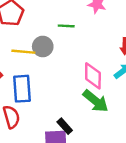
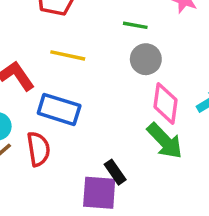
gray circle: (43, 47) -> (146, 59), moved
blue rectangle: (22, 89) -> (59, 109), turned -76

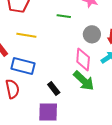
gray circle: (146, 59) -> (92, 34), moved
black rectangle: (115, 172) -> (54, 88), moved

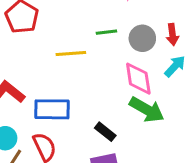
green line: (64, 16) -> (106, 32), moved
yellow line: (26, 35) -> (71, 53), moved

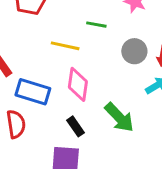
green line: (106, 32) -> (96, 25), moved
pink diamond: (138, 79) -> (78, 84), moved

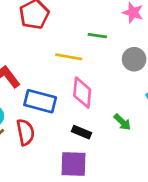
green arrow: (119, 117) -> (122, 122), size x0.6
black rectangle: (75, 126) -> (81, 132), turned -30

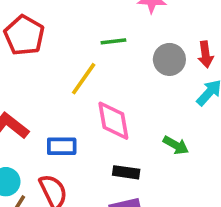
yellow line: (69, 57) -> (84, 79), turned -50
blue rectangle: (40, 101) -> (62, 146), size x0.7

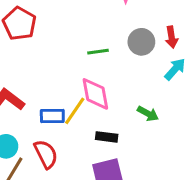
green line: (113, 41) -> (98, 52), moved
yellow line: (84, 79) -> (75, 111), moved

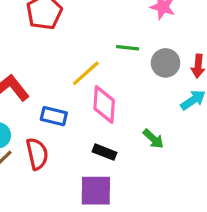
green line: (98, 52) -> (128, 48), moved
yellow line: (75, 111) -> (86, 73), moved

